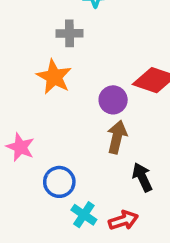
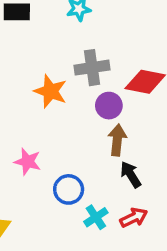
gray cross: (69, 33) -> (92, 68), moved, size x1.4
black arrow: (142, 177) -> (131, 175), moved
cyan cross: (84, 215) -> (96, 217), turned 30

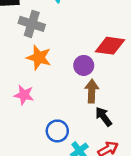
gray cross: (92, 68) -> (32, 24), moved, turned 30
pink star: (28, 162) -> (24, 95), moved

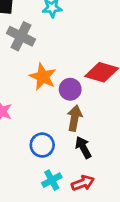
orange star: (39, 58) -> (43, 77), moved
blue circle: (57, 131) -> (42, 145), moved

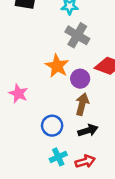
gray cross: (21, 36) -> (77, 35), moved
black arrow: (83, 147) -> (88, 130), turned 96

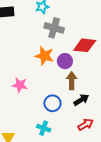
cyan cross: (58, 157) -> (44, 128), moved, turned -32

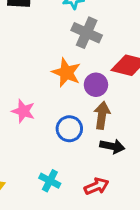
black arrow: (81, 100) -> (112, 146), turned 35
blue circle: (52, 103) -> (69, 129), moved
red arrow: (85, 125) -> (97, 186), moved

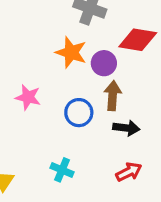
red arrow: (97, 186) -> (129, 172), moved

